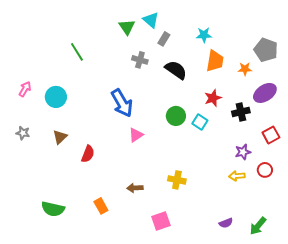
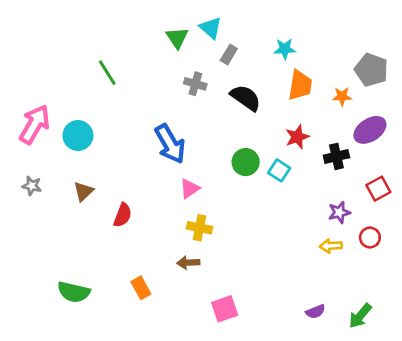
pink arrow: (25, 89) -> (35, 124), size x1.8
yellow cross: (177, 180) -> (199, 228), moved

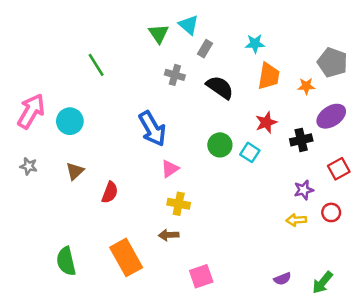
orange rectangle: (141, 288) -> (126, 257), size x1.8
green semicircle: (74, 292) -> (66, 261), turned 64

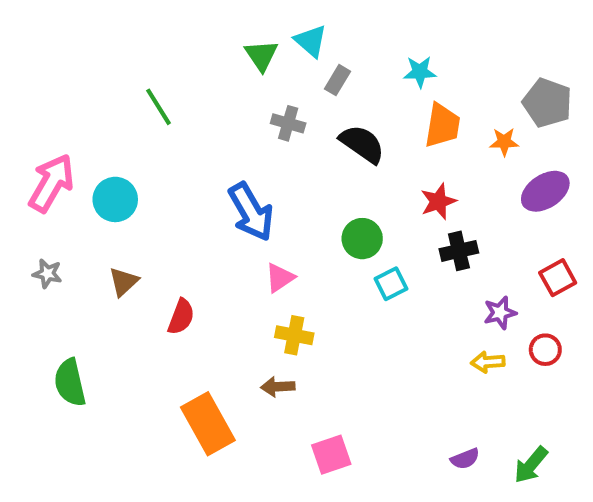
black cross: (301, 140) -> (459, 251), moved
cyan square: (250, 152) -> (391, 284), moved, turned 30
green semicircle: (66, 261) -> (70, 383), moved

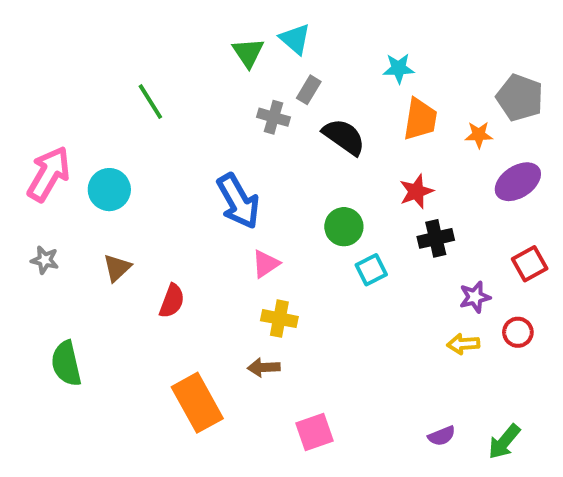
gray rectangle: (337, 80) -> (309, 90), moved

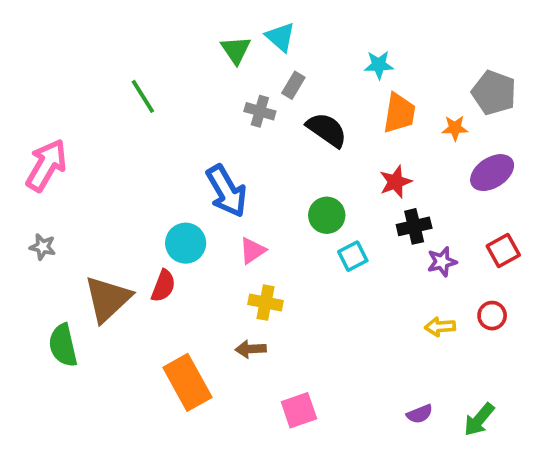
cyan circle: (109, 190) -> (186, 243), moved
brown triangle: (117, 268) -> (108, 299), moved, size x1.8
purple star: (475, 297) -> (442, 262), moved

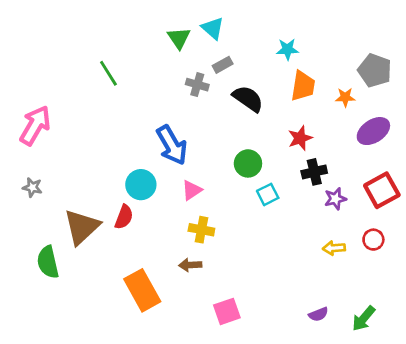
gray rectangle: (293, 85) -> (223, 65), turned 30
red square: (503, 251) -> (382, 190), size x1.4

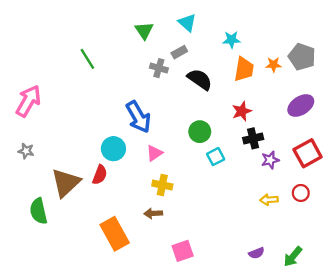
cyan triangle: (213, 28) -> (187, 23), moved
orange star: (345, 97) -> (274, 65), moved

